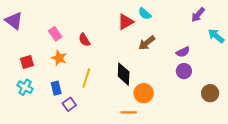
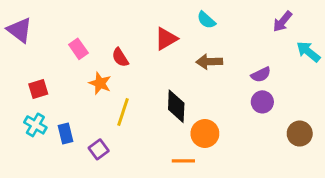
red triangle: (126, 22) -> (166, 39), moved
brown arrow: (147, 43) -> (209, 62), turned 36
orange star: (59, 58) -> (100, 83), moved
blue rectangle: (56, 88) -> (66, 134), moved

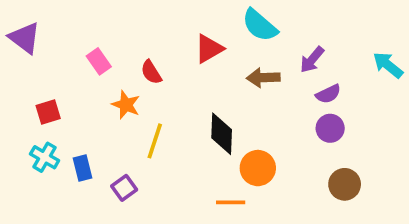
cyan semicircle: (206, 20) -> (260, 25), size x1.5
purple arrow: (282, 21) -> (312, 60), moved
brown circle: (300, 134) -> (345, 184), moved

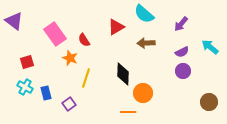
purple arrow: (312, 60) -> (181, 24), moved
pink rectangle: (99, 61) -> (55, 34), size x1.6
cyan arrow: (388, 65) -> (210, 47), moved
brown circle: (345, 184) -> (209, 102), moved

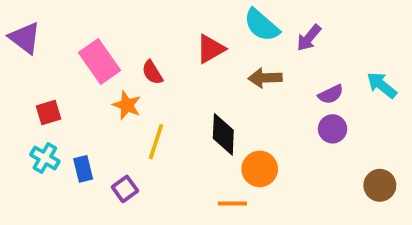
purple arrow: (181, 24) -> (309, 38), moved

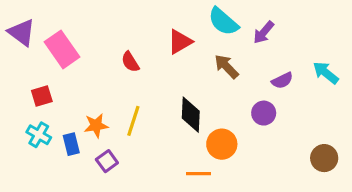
pink rectangle: (100, 62) -> (62, 49), moved
brown arrow: (265, 78) -> (226, 67), turned 48
orange star: (127, 105) -> (96, 125), moved, turned -30
purple circle: (333, 129) -> (264, 113), moved

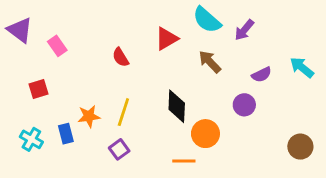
pink rectangle: (62, 49) -> (57, 46), size x0.6
cyan cross: (39, 135) -> (31, 139), moved
purple square: (107, 161) -> (119, 149), moved

